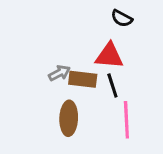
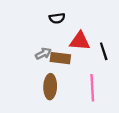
black semicircle: (122, 18) -> (57, 18), moved, turned -35
black line: (112, 85) -> (104, 51), moved

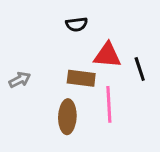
gray arrow: (43, 54) -> (20, 80), moved
pink line: (92, 88) -> (109, 104), moved

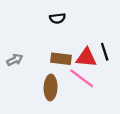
red triangle: (107, 55) -> (86, 58), moved
pink line: (109, 104) -> (82, 78), turned -50

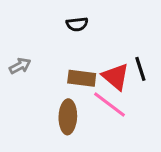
red triangle: (86, 58) -> (116, 77), turned 35
gray arrow: (15, 60) -> (20, 66), moved

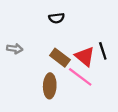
gray arrow: (20, 66) -> (15, 49), turned 35
brown rectangle: (82, 78) -> (60, 58), turned 30

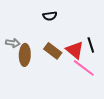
pink line: (80, 77) -> (84, 68), moved
brown ellipse: (50, 86) -> (25, 55), moved

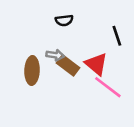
gray arrow: (13, 43) -> (55, 55), moved
black line: (91, 45) -> (117, 36), moved

